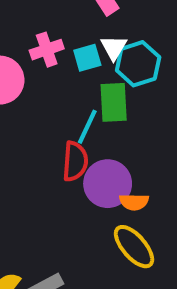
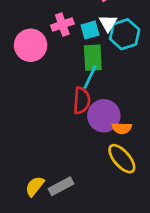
green rectangle: (114, 102) -> (93, 58), moved

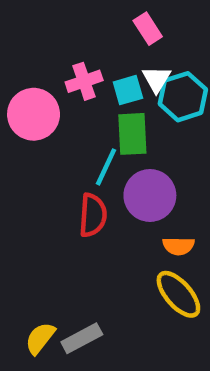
cyan line: (90, 77) -> (106, 167), moved
red semicircle: (82, 101) -> (93, 215), moved
purple circle: (104, 116) -> (150, 195), moved

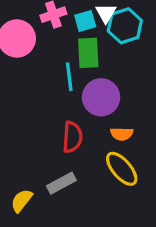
cyan line: (106, 167) -> (69, 77), turned -32
red semicircle: (93, 215) -> (72, 137), moved
gray rectangle: (82, 338) -> (61, 183), moved

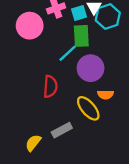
cyan line: (69, 77) -> (68, 53), turned 54
red semicircle: (72, 137) -> (50, 87), moved
yellow ellipse: (122, 169) -> (88, 108), moved

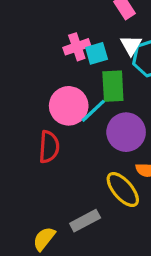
cyan square: (79, 13) -> (97, 53), moved
pink circle: (30, 26) -> (69, 106), moved
red semicircle: (50, 87) -> (49, 147), moved

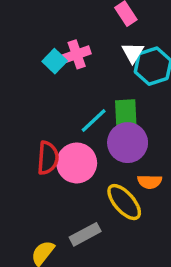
cyan square: (97, 53) -> (55, 61), moved, turned -30
green rectangle: (113, 86) -> (126, 115), moved
pink circle: (69, 106) -> (77, 163), moved

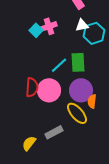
white triangle: (133, 53) -> (82, 25), turned 48
purple circle: (128, 143) -> (81, 90), moved
orange semicircle: (150, 182) -> (92, 101), turned 96

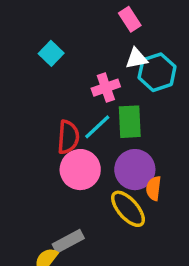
pink cross: (49, 26) -> (106, 88), moved
cyan square: (36, 30) -> (51, 53), moved
red semicircle: (32, 87) -> (68, 137), moved
gray rectangle: (54, 132) -> (68, 241), moved

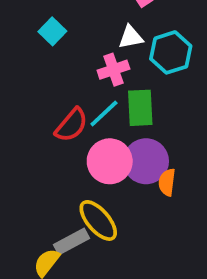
white triangle: (137, 58) -> (131, 37), moved
red semicircle: (68, 137) -> (71, 125), turned 36
pink circle: (80, 170) -> (110, 161), moved
yellow ellipse: (128, 209) -> (98, 220), moved

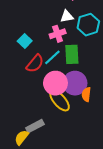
cyan square: (52, 31) -> (25, 41), moved
yellow ellipse: (98, 220) -> (60, 101), moved

